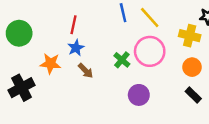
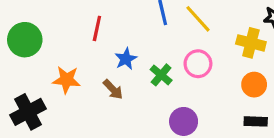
blue star: (76, 48) -> (126, 59), moved
pink circle: (150, 51) -> (198, 64), size x0.7
black rectangle: (193, 95) -> (256, 121), turned -42

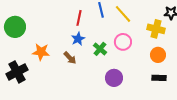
red line: (97, 28) -> (79, 18), moved

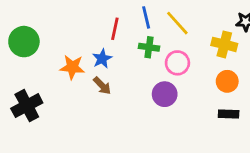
blue star: (78, 39) -> (102, 59), moved
green cross: (100, 49) -> (149, 47), moved, turned -32
orange star: (41, 52) -> (72, 67), moved
purple circle: (114, 78) -> (165, 94), moved

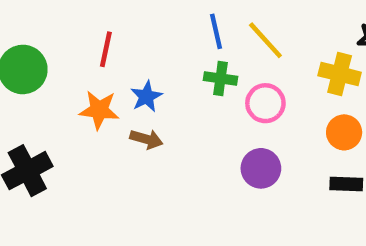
red line: (115, 29) -> (106, 49), moved
brown arrow: (102, 86) -> (146, 139), turned -30
purple circle: (165, 94) -> (261, 168), moved

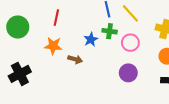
blue star: (146, 96) -> (91, 40), moved

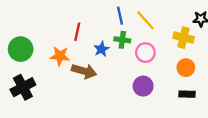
red line: (56, 18) -> (77, 32), moved
green circle: (18, 27) -> (21, 49), moved
brown arrow: (75, 59) -> (84, 71), size x1.5

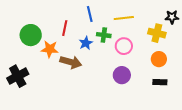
blue line: (120, 16) -> (90, 14), moved
yellow line: (145, 20) -> (124, 18), turned -54
green circle: (21, 49) -> (31, 35), moved

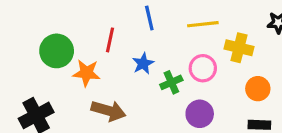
yellow cross: (157, 33) -> (239, 48), moved
green cross: (104, 35) -> (171, 82), moved, turned -32
brown arrow: (71, 62) -> (108, 111), moved

